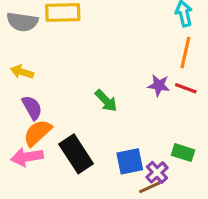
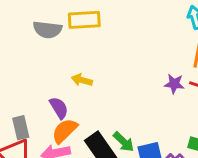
yellow arrow: (22, 72) -> (82, 80), moved
green arrow: (106, 101) -> (124, 142), moved

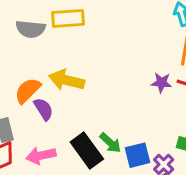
yellow arrow: (82, 80) -> (67, 80), size x1.6
orange semicircle: (65, 131) -> (28, 91), moved

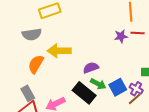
gray semicircle: (31, 29) -> (32, 34), moved
purple semicircle: (43, 109) -> (91, 68), moved, turned -63

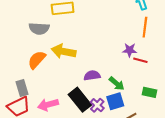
red line: (138, 33) -> (140, 60), moved
green arrow: (98, 84) -> (117, 84), moved
purple cross: (136, 89) -> (97, 105), moved

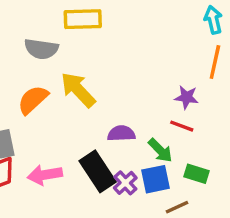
yellow arrow: (64, 51) -> (78, 90), turned 30
red line: (140, 60) -> (182, 126), moved
green rectangle: (149, 92) -> (196, 174), moved

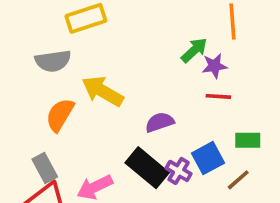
green arrow: (160, 150) -> (194, 50), moved, turned -72

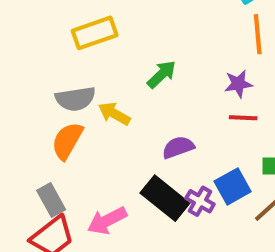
green arrow: (194, 50) -> (162, 74), moved
gray semicircle: (53, 61) -> (75, 99), moved
yellow arrow: (103, 91) -> (114, 114), size x0.7

